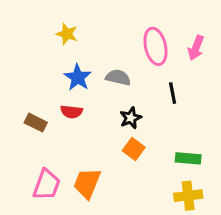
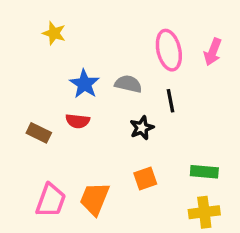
yellow star: (67, 34) -> (54, 33), moved
black line: (173, 93) -> (171, 101), moved
orange square: (134, 149) -> (145, 178), moved, turned 35

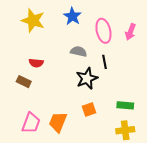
yellow star: (54, 33) -> (33, 20), size x1.6
blue star: (84, 84) -> (72, 16), moved
red semicircle: (78, 121) -> (36, 63), moved
black star: (142, 128) -> (87, 78), size x1.5

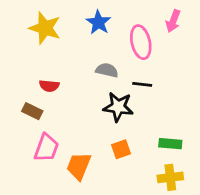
pink arrow: (130, 32) -> (173, 21), moved
black line: (104, 62) -> (142, 84), turned -72
black star: (87, 78) -> (118, 107), turned 30
pink trapezoid: (31, 123) -> (46, 148), moved

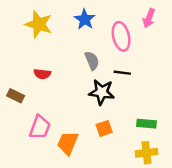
gray semicircle: (107, 70) -> (92, 61), turned 54
brown rectangle: (32, 111) -> (16, 96), moved

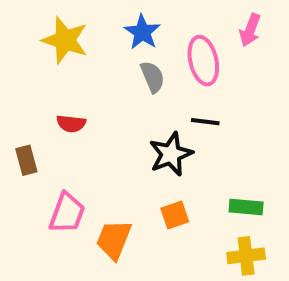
gray semicircle: (92, 61) -> (152, 77), moved
black star: (102, 92) -> (171, 154), turned -30
brown rectangle: (16, 96) -> (26, 160), turned 49

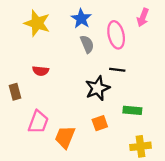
green rectangle: (246, 207) -> (132, 110), moved

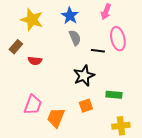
pink arrow: (143, 17) -> (106, 12), moved
pink ellipse: (116, 35) -> (118, 39), moved
black line: (117, 70) -> (98, 51), moved
brown rectangle: (15, 92) -> (16, 47), moved, turned 56

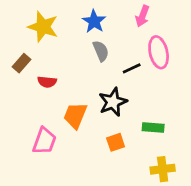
black line: (98, 51) -> (132, 68), turned -32
orange trapezoid: (56, 118) -> (75, 115), moved

